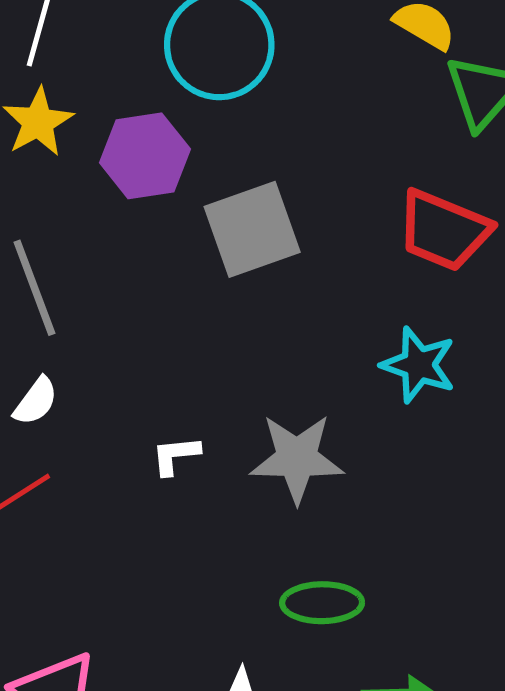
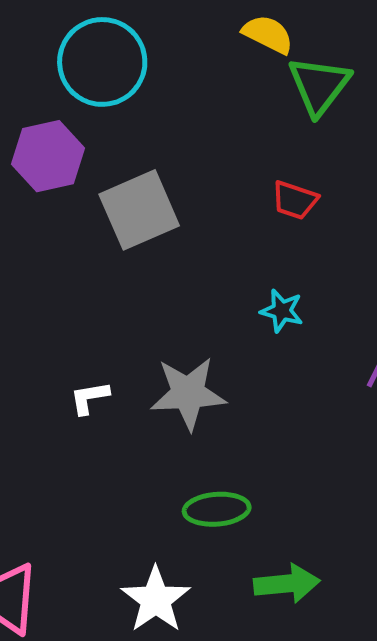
red trapezoid: (444, 230) -> (295, 200), size x0.6
cyan star: (418, 365) -> (282, 311), size x0.7

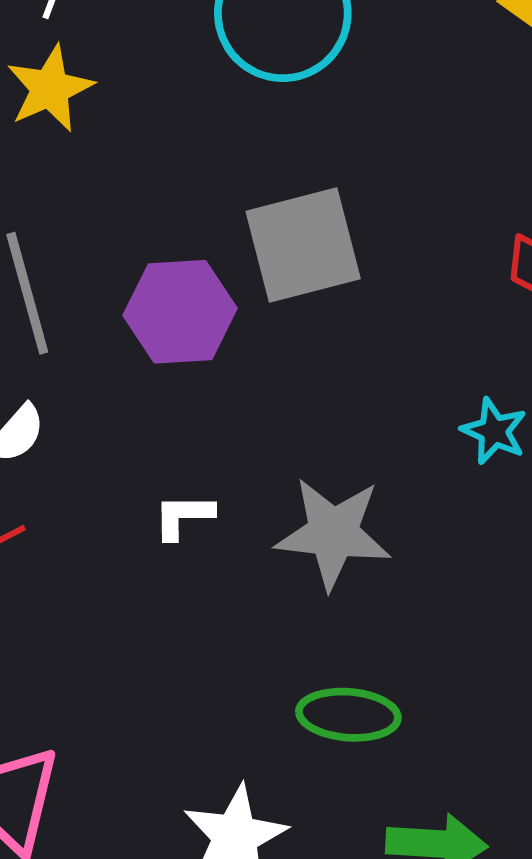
purple hexagon: (48, 156) -> (180, 312), moved

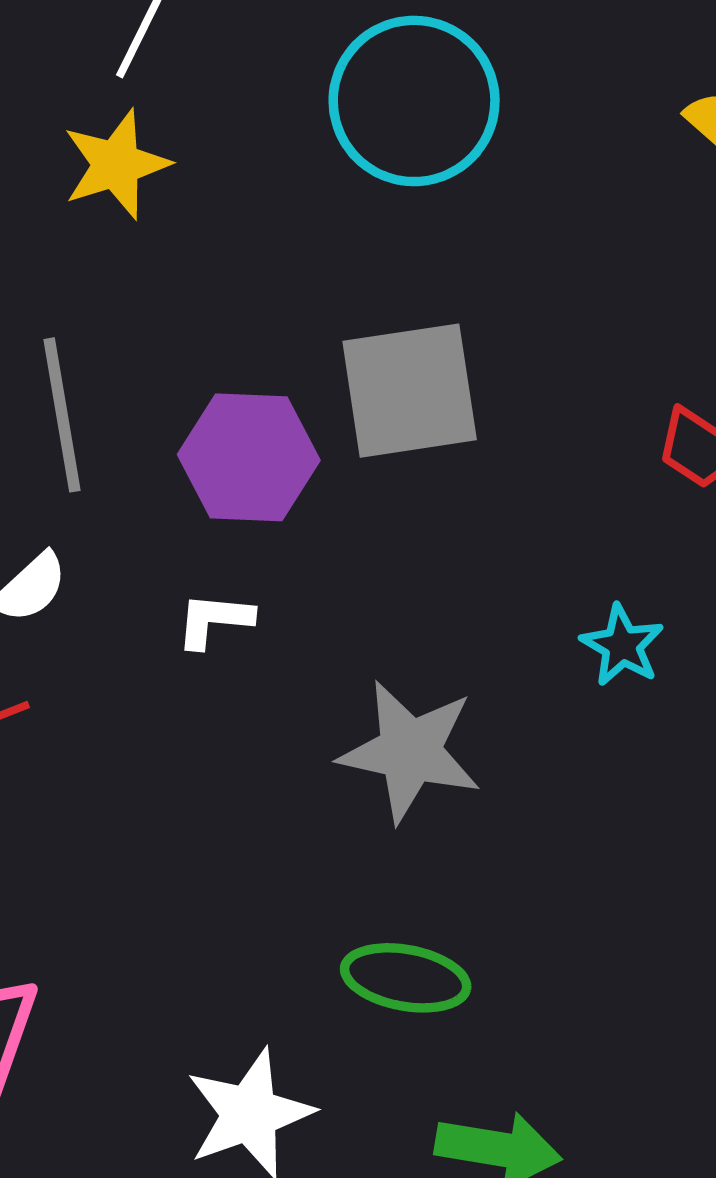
white L-shape: (183, 516) -> (214, 620), moved

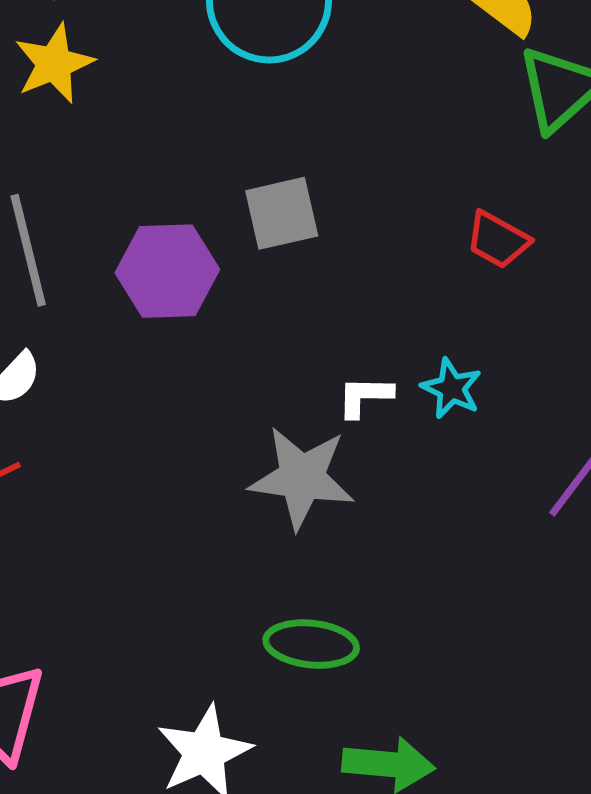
gray square: (410, 391) -> (282, 213), size x0.7
white L-shape: (214, 620) -> (365, 396), moved

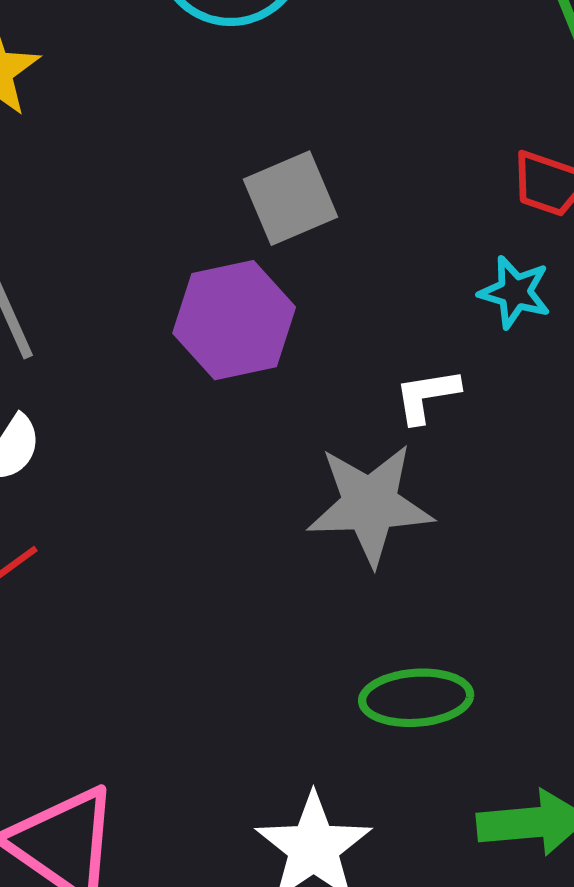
purple hexagon: (167, 271) -> (234, 320), moved
cyan star: (452, 388) -> (515, 292), moved

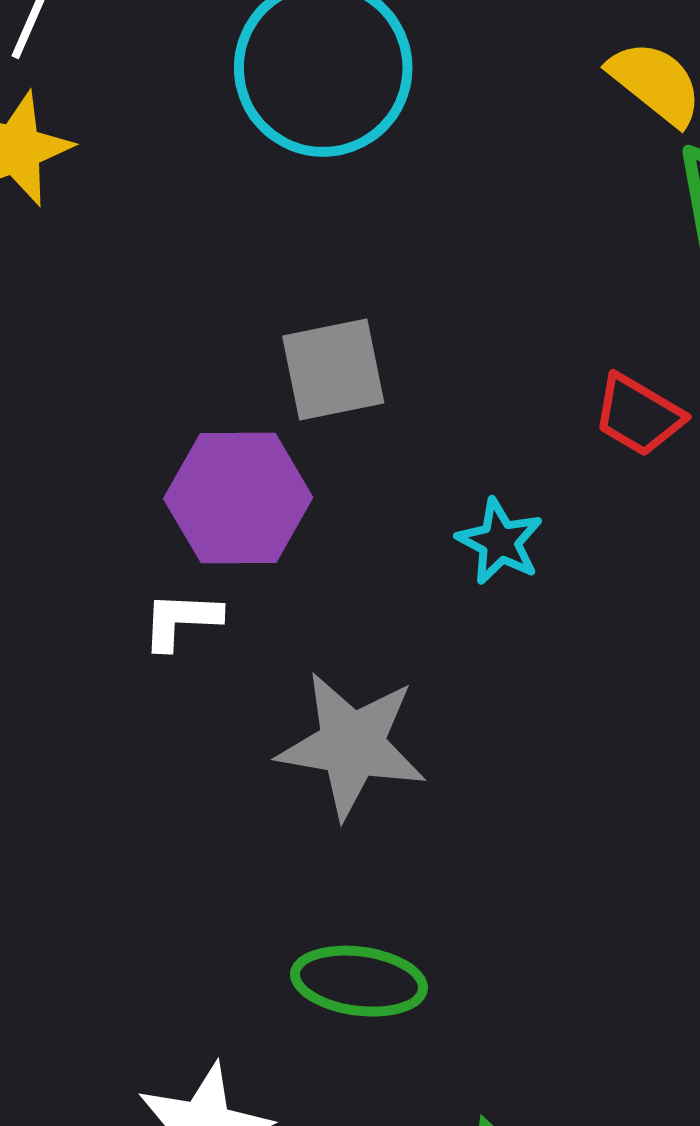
cyan star: (515, 292) -> (500, 542), moved
white L-shape: (427, 396) -> (181, 620), moved

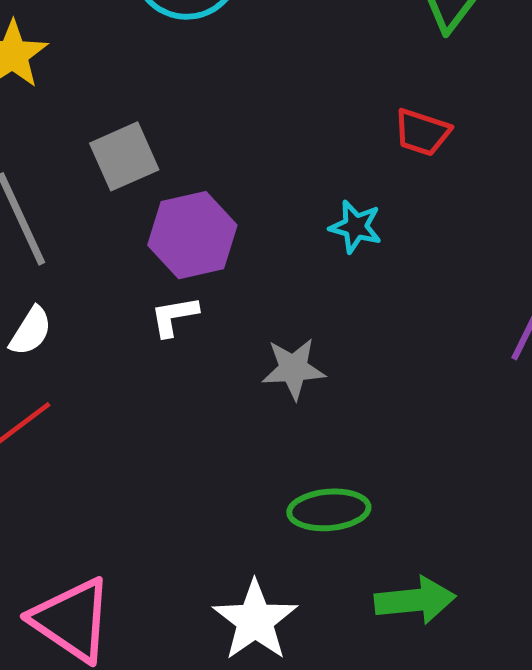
gray square: (333, 370) -> (124, 156), moved
gray star: (352, 745) -> (293, 369), size x0.7

